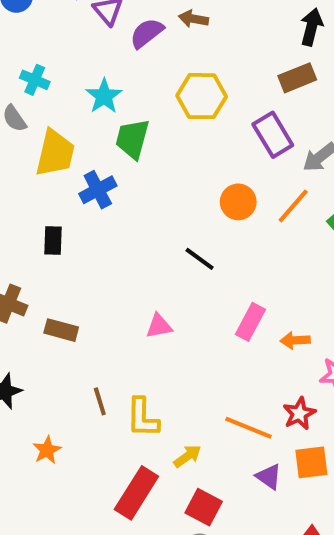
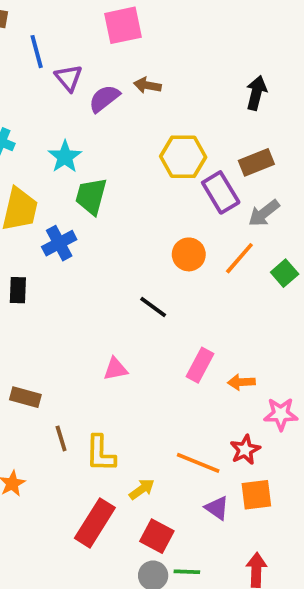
brown rectangle: (297, 78) -> (256, 162), moved
yellow hexagon: (202, 96) -> (183, 157), moved
brown rectangle: (61, 330) -> (25, 397), moved

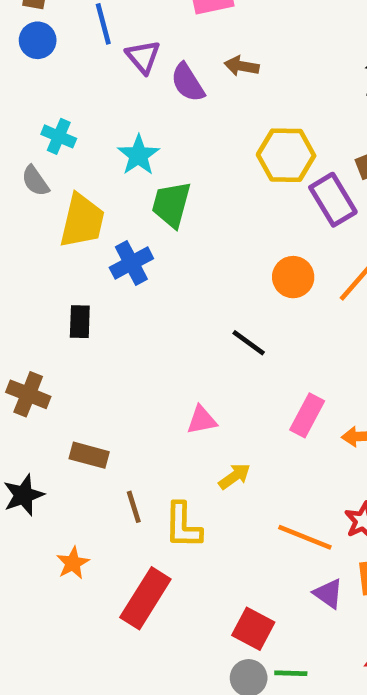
purple semicircle: (104, 99) -> (188, 82), turned -84
yellow arrow: (142, 489) -> (235, 476), moved
red rectangle: (95, 523) -> (145, 598), moved

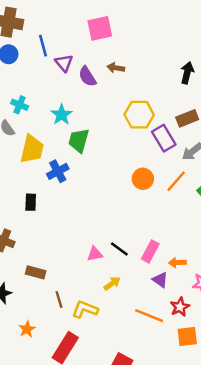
black line: (249, 343) -> (119, 249), moved
yellow L-shape: (183, 526) -> (85, 309), turned 110
purple triangle: (328, 594) -> (160, 280), moved

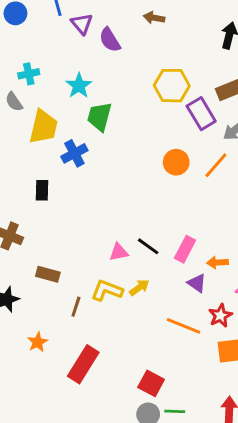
brown arrow: (116, 68) -> (154, 18), moved
cyan cross: (20, 105) -> (29, 74), turned -35
brown line: (59, 300) -> (76, 307), turned 35
yellow L-shape: (85, 309) -> (107, 290), moved

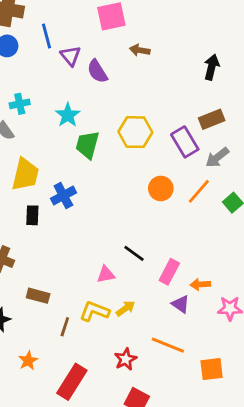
yellow hexagon: (172, 86) -> (135, 132), moved
yellow trapezoid: (43, 127) -> (25, 174), moved
blue cross: (74, 153) -> (63, 196), moved
black line: (148, 246) -> (134, 253), moved
red star: (220, 316) -> (126, 359), moved

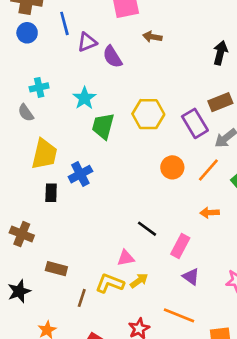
purple triangle: (70, 56) -> (87, 42), turned 48
pink triangle: (106, 275) -> (126, 258), moved
orange arrow: (200, 284) -> (210, 213), moved

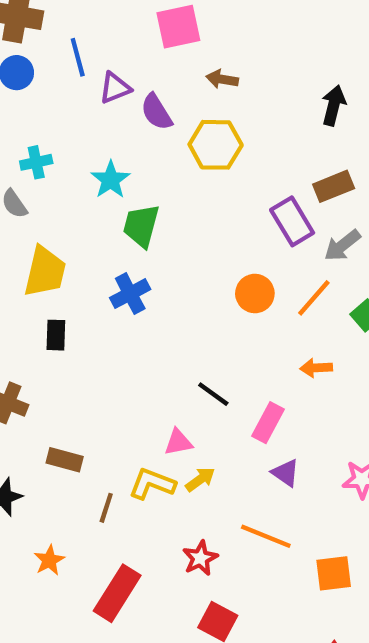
yellow hexagon: (148, 114) -> (216, 145), moved
blue cross: (80, 174) -> (130, 294), moved

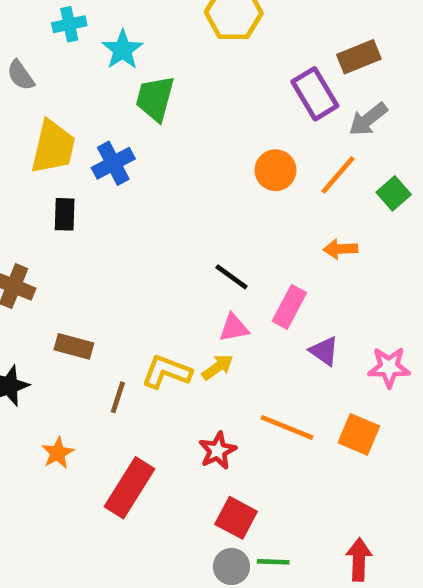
cyan cross: (36, 162) -> (69, 24), moved
blue cross: (130, 294) -> (113, 163), moved
pink triangle: (178, 442) -> (234, 328), moved
purple triangle: (286, 473) -> (324, 351), moved
orange square: (334, 573) -> (359, 434), moved, turned 30

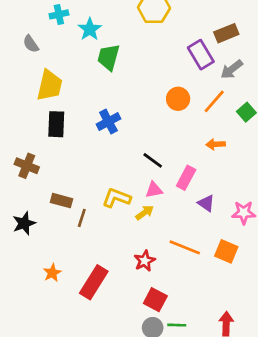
blue cross: (113, 163) -> (108, 122), moved
black rectangle: (65, 214) -> (56, 124), size x1.4
yellow L-shape: (167, 372) -> (116, 198), moved
brown line: (118, 397) -> (82, 218), moved
orange star: (58, 453) -> (52, 273), moved

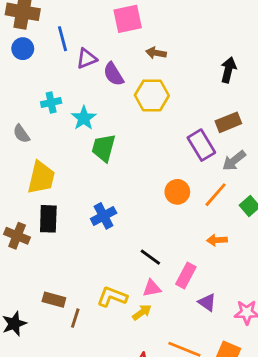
brown cross: (27, 166) -> (17, 236), moved

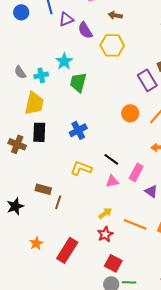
cyan cross: (51, 103) -> (41, 75), moved
yellow L-shape: (112, 297) -> (81, 168), moved
yellow arrow: (142, 312) -> (105, 213), moved

